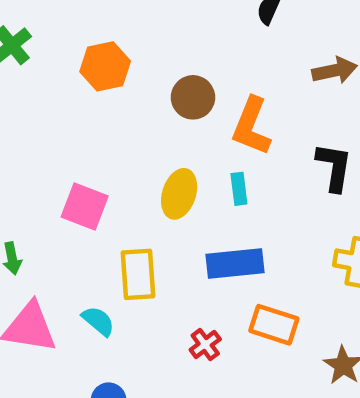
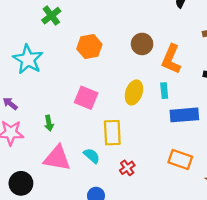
orange hexagon: (105, 66) -> (89, 47), moved
blue rectangle: (235, 263) -> (184, 115), moved
red cross: (205, 345) -> (127, 168), moved

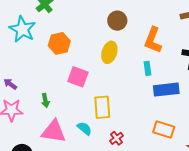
brown circle: (142, 44) -> (117, 21), moved
orange hexagon: (89, 47) -> (59, 43), moved
cyan star: (28, 59) -> (22, 29), moved
yellow ellipse: (134, 92) -> (109, 52), moved

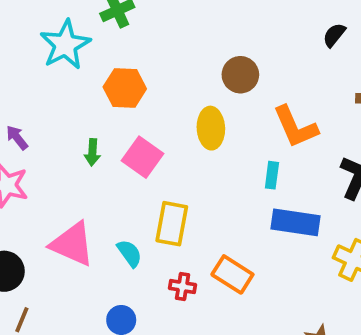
orange L-shape: (153, 40) -> (295, 127), turned -60
yellow ellipse: (109, 52) -> (211, 128), turned -35
green arrow: (45, 100) -> (92, 152), moved
orange rectangle: (164, 129) -> (232, 274), moved
red cross: (116, 138) -> (183, 287), turned 32

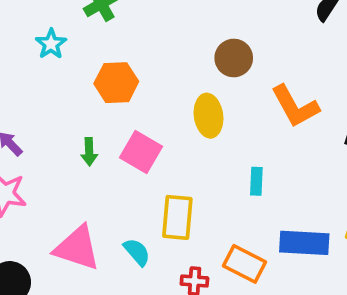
cyan star: (65, 45) -> (51, 44), size x0.6
cyan rectangle: (272, 175) -> (256, 181), moved
blue rectangle: (295, 222) -> (304, 243), moved

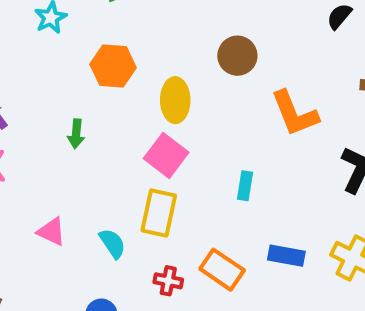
yellow ellipse: (209, 116) -> (175, 100), moved
pink square: (141, 152) -> (166, 155), moved
blue rectangle: (304, 243) -> (286, 256), size x0.7
pink triangle: (77, 248) -> (51, 232), size x0.6

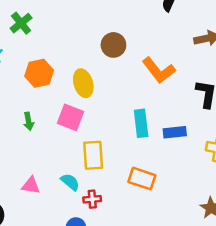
pink square: (166, 155) -> (70, 117), moved
cyan rectangle: (245, 186) -> (141, 123), size x1.5
blue rectangle: (286, 256) -> (175, 132), moved
red cross: (168, 281) -> (92, 199), moved

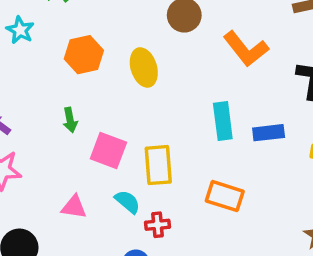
pink square: (70, 117) -> (108, 150), moved

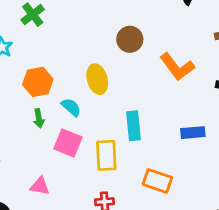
orange hexagon: (84, 55) -> (38, 82), moved
cyan rectangle: (223, 121) -> (134, 126), moved
cyan semicircle: (127, 202) -> (71, 107), moved

